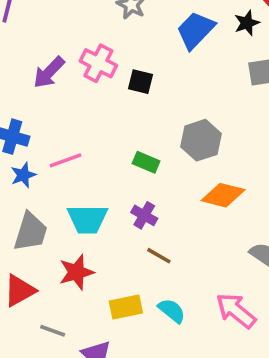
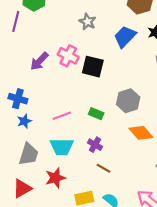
black square: (141, 82) -> (93, 67), size x1.5
pink line: (65, 160) -> (62, 116), moved
orange diamond: (223, 195) -> (141, 133), turned 35

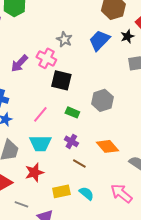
gray star: (87, 22) -> (64, 39), moved
black square: (93, 67) -> (61, 80), moved
pink line: (62, 116) -> (40, 114), turned -30
orange diamond: (141, 133) -> (107, 146), moved

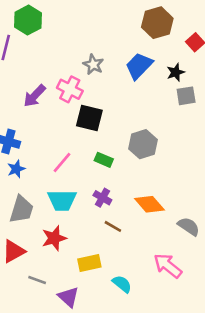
black star: (127, 36) -> (176, 72), moved
cyan semicircle: (86, 193) -> (122, 284), moved

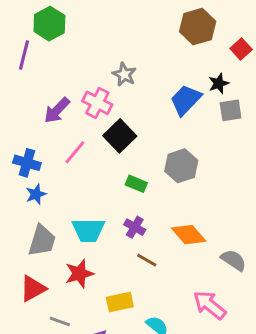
blue trapezoid: (139, 66) -> (186, 100), moved
black square: (89, 118) -> (120, 136), turned 32
pink line: (62, 162) -> (75, 152), moved

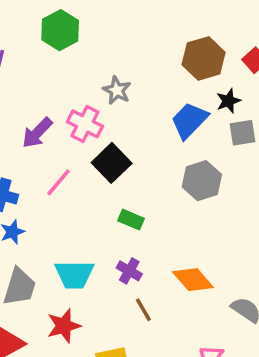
green hexagon: (49, 24) -> (60, 30), moved
brown hexagon: (198, 27) -> (204, 58), moved
gray hexagon: (181, 166) -> (202, 181), moved
brown line: (147, 260) -> (143, 310), turned 30

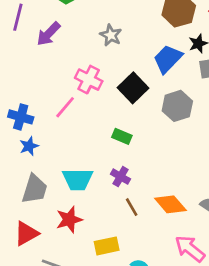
pink cross: (85, 124) -> (89, 80), moved
purple arrow: (37, 133) -> (48, 34), moved
black square: (112, 163) -> (133, 88), moved
orange diamond: (193, 280) -> (170, 204), moved

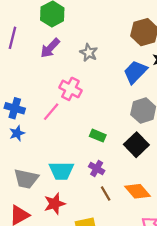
purple arrow: (48, 34) -> (50, 48), moved
black square: (133, 88) -> (136, 145), moved
blue cross: (21, 117) -> (15, 108), moved
blue star: (29, 146) -> (17, 133), moved
gray trapezoid: (35, 189) -> (26, 179), turned 85

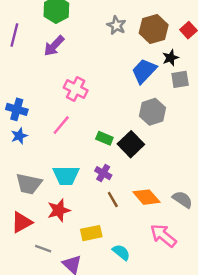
gray star: (89, 53) -> (116, 25), moved
pink line: (51, 112) -> (61, 125), moved
black square: (136, 145) -> (131, 144), moved

